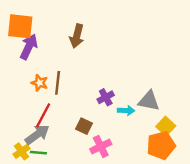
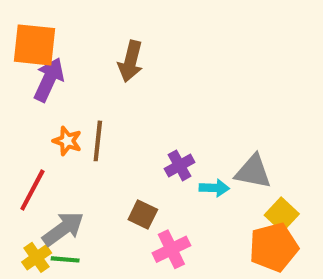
red line: (43, 115) -> (32, 190), moved

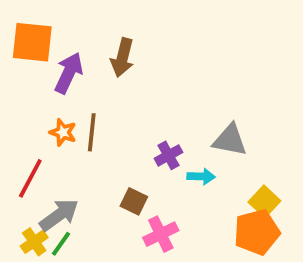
purple arrow: (49, 80) -> (69, 73), moved
gray triangle: (253, 172) -> (230, 140), moved
green line: (65, 259) -> (61, 244), turned -60

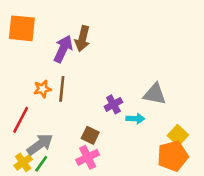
purple arrow: (69, 73) -> (63, 49), moved
orange star: (63, 132) -> (42, 89), turned -30
pink cross: (161, 234) -> (88, 157), moved

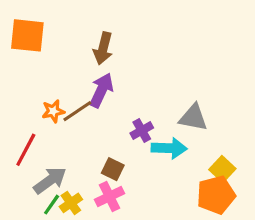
purple arrow: (63, 49) -> (101, 90), moved
brown line: (62, 89) -> (77, 111), turned 50
cyan arrow: (135, 119) -> (169, 148), size x1.5
yellow cross: (23, 162) -> (71, 203), moved

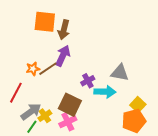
orange square: (27, 35) -> (45, 22), moved
brown square: (113, 169) -> (70, 105), size x1.6
yellow cross: (71, 203) -> (45, 116), moved

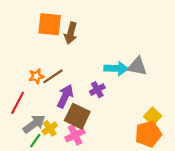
purple arrow: (63, 56) -> (65, 96), moved
gray triangle: (120, 73) -> (137, 66), moved
cyan arrow: (105, 92) -> (116, 69), moved

